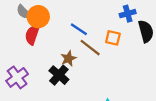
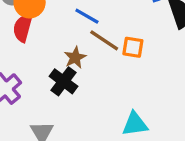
orange square: (113, 38) -> (133, 47), moved

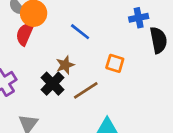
brown line: (104, 40) -> (86, 90), moved, turned -75

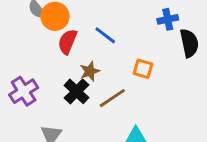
red semicircle: (25, 34) -> (68, 42), moved

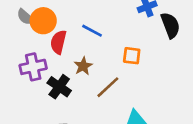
purple cross: (24, 91) -> (33, 67), moved, turned 30
black cross: (77, 91) -> (59, 87), moved

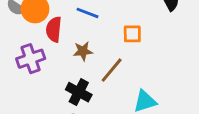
brown star: (83, 66) -> (83, 51), turned 30
black cross: (59, 87) -> (79, 92), moved

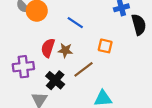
red semicircle: (54, 29) -> (48, 48), moved
purple cross: (31, 59) -> (23, 67), moved

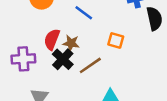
black cross: (55, 80) -> (63, 59), moved

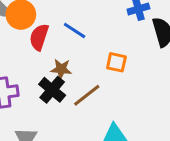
red semicircle: (52, 39) -> (39, 37), moved

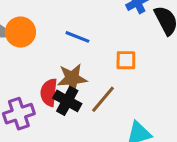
red semicircle: (39, 37) -> (49, 92), moved
brown star: (61, 69) -> (72, 78), size x1.4

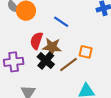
orange square: (126, 60) -> (86, 52), moved
red semicircle: (49, 92) -> (36, 41), moved

